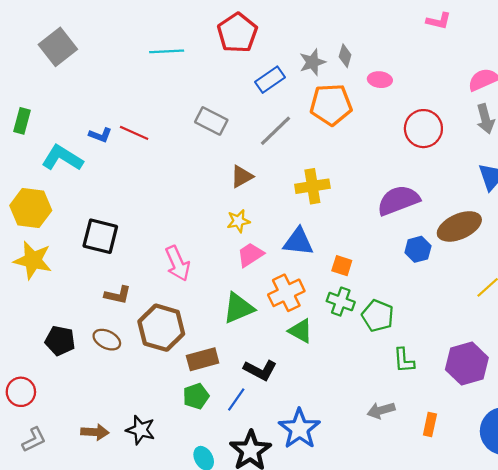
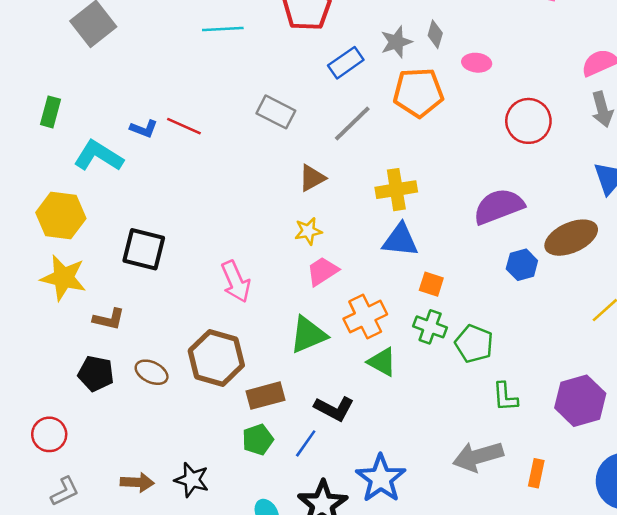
blue triangle: (298, 242) -> (400, 240), moved
brown L-shape: (118, 295) -> (109, 319), moved
gray arrow: (381, 410) -> (478, 456), size x1.5

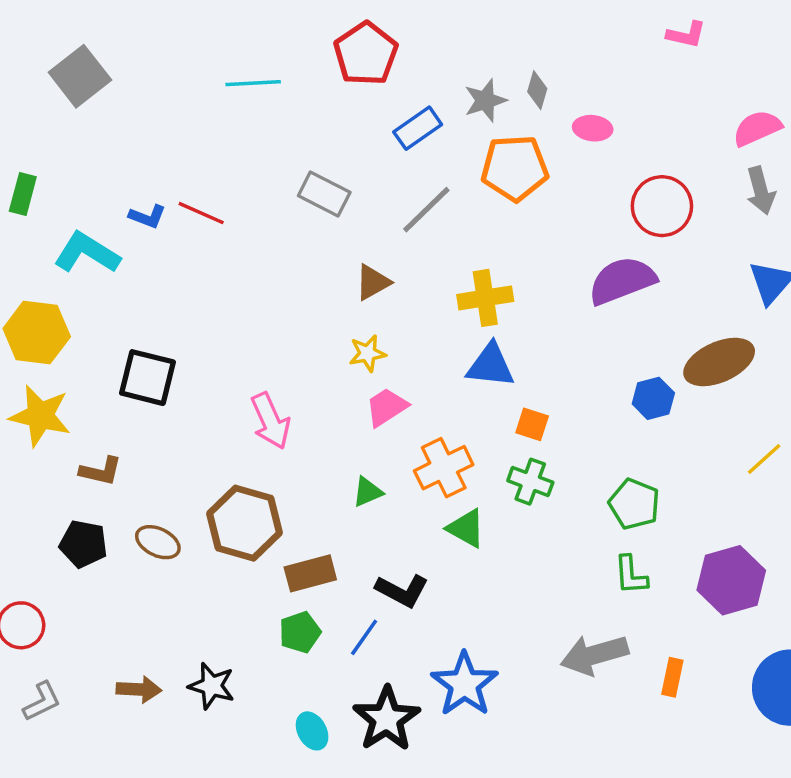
purple semicircle: (499, 206) -> (622, 281), moved
green triangle: (308, 335) -> (367, 492), size x0.6
green pentagon: (474, 344) -> (634, 504), moved

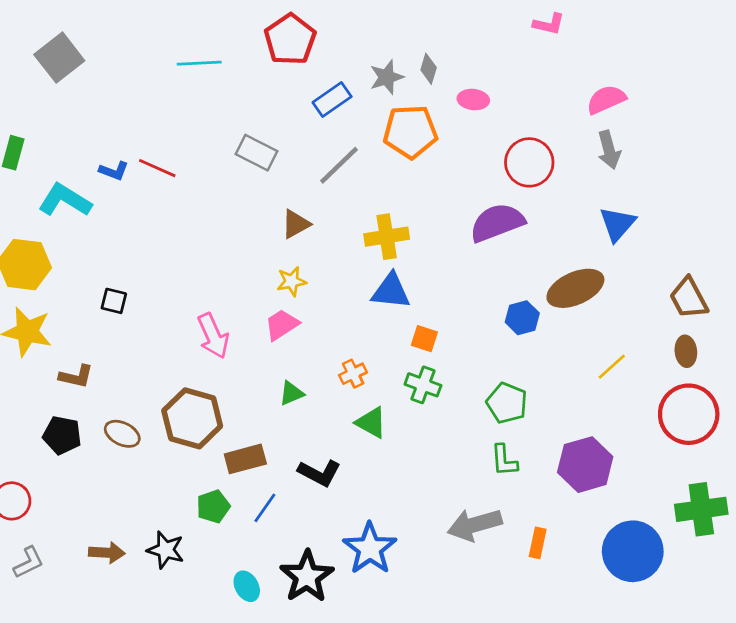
black square: (147, 378) -> (114, 301), size x0.6
pink trapezoid: (387, 407) -> (282, 325), moved
orange cross: (444, 468) -> (353, 374), size x0.6
green pentagon: (300, 632) -> (213, 507), moved
blue line: (364, 637) -> (265, 508), moved

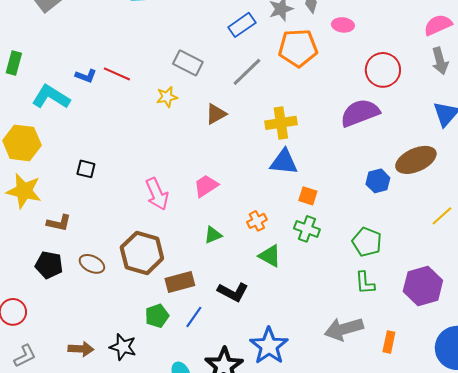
yellow star: (291, 281) -> (167, 97), moved

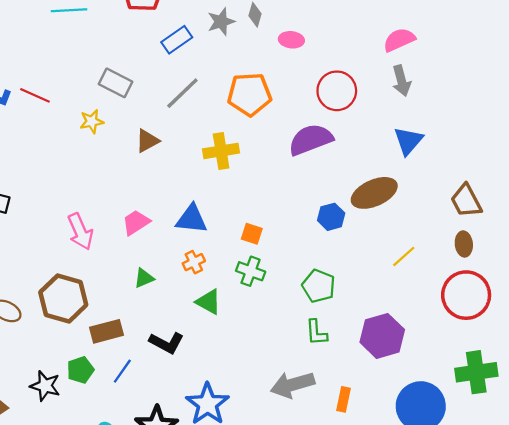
orange pentagon: (298, 48) -> (249, 94), moved
blue triangle: (284, 162) -> (192, 219), moved
black star: (123, 347) -> (45, 386), moved

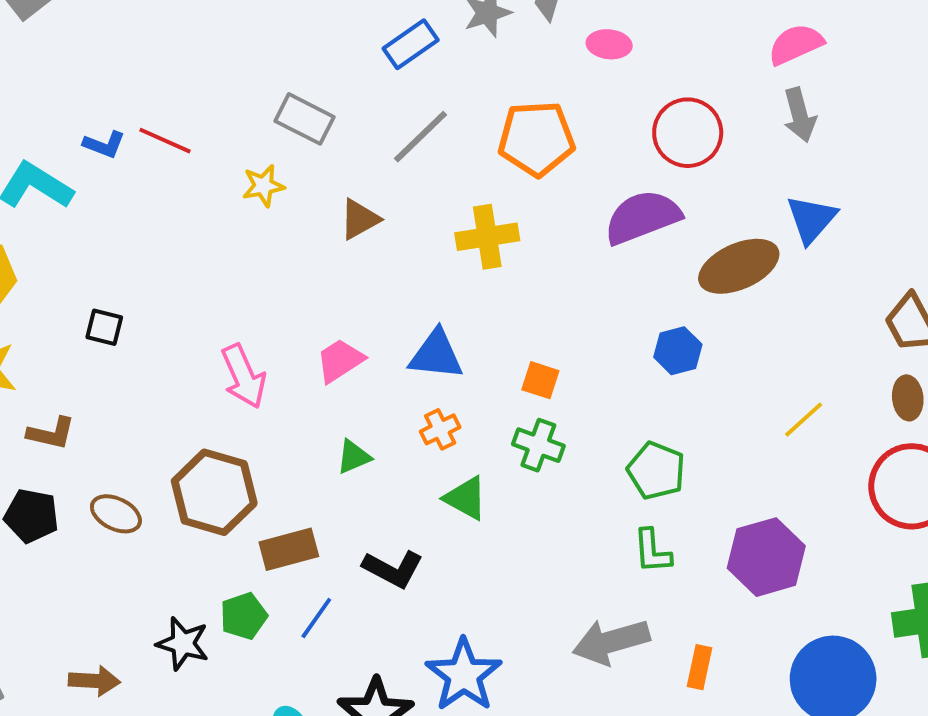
brown ellipse: (374, 193) -> (739, 266), moved

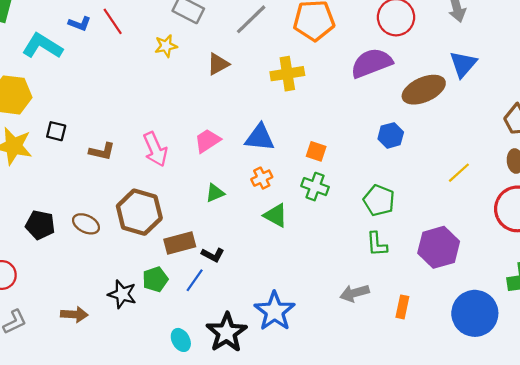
red line: (165, 141) -> (113, 21), turned 32
black square: (104, 327) -> (56, 131), moved
brown L-shape: (51, 433) -> (102, 151), moved
black L-shape: (393, 569) -> (213, 255), moved, size x0.7
gray arrow: (611, 642) -> (354, 293), size x0.7

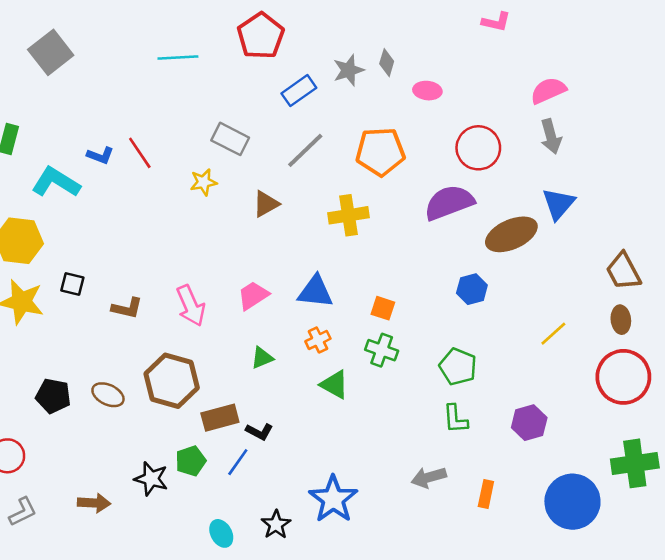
purple hexagon: (439, 247) -> (529, 423), size x0.7
black star: (227, 333) -> (276, 525), size x0.6

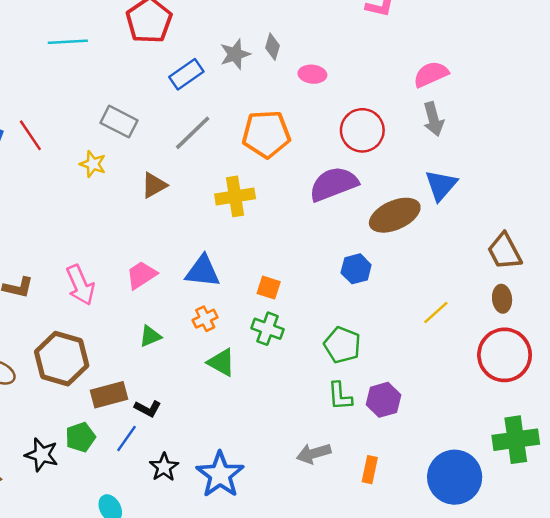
yellow star: (203, 182) -> (93, 164), turned 30
purple hexagon: (529, 423) -> (384, 400), moved
black star: (276, 525) -> (164, 467), moved

